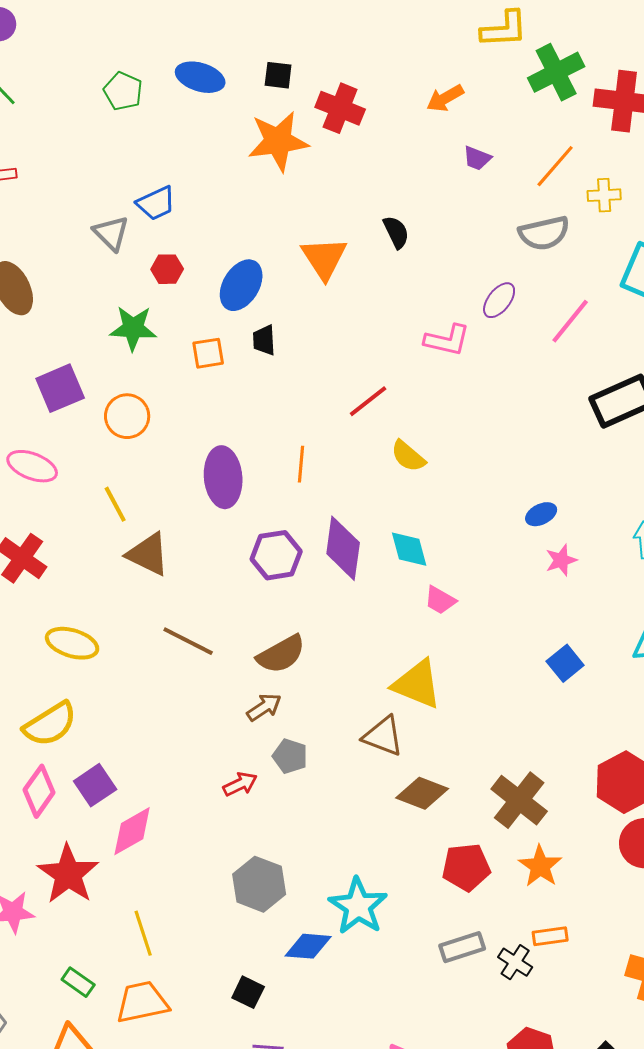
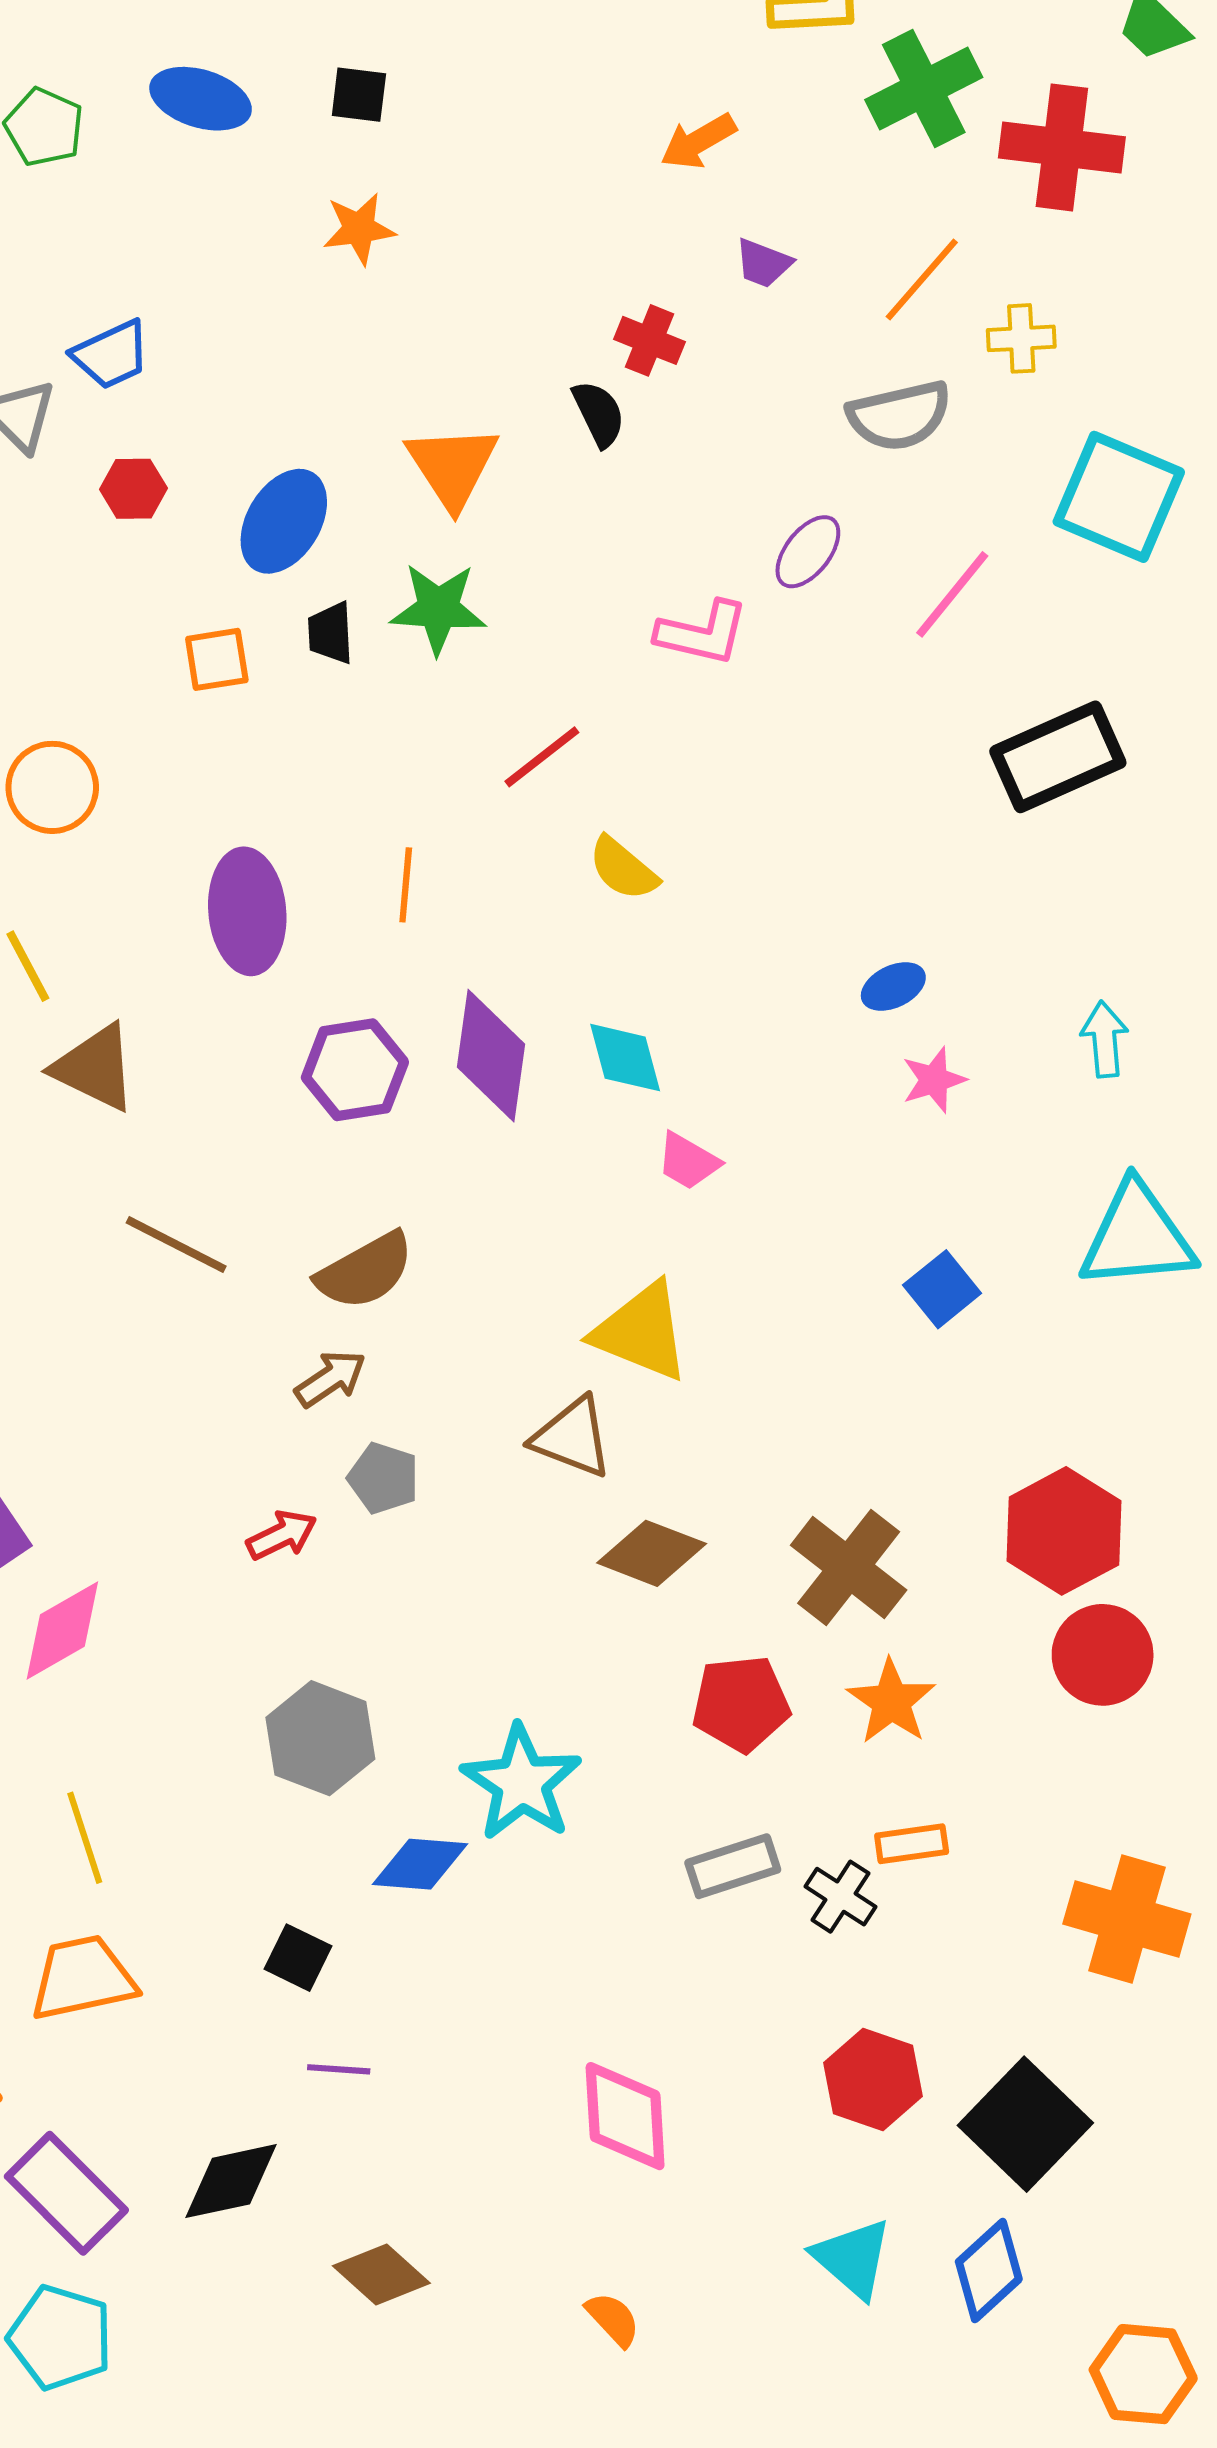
red cross: (340, 108) -> (649, 340), moved, size x0.7
orange star: (278, 141) -> (359, 229), size x0.6
green star: (133, 328) -> (438, 609), moved

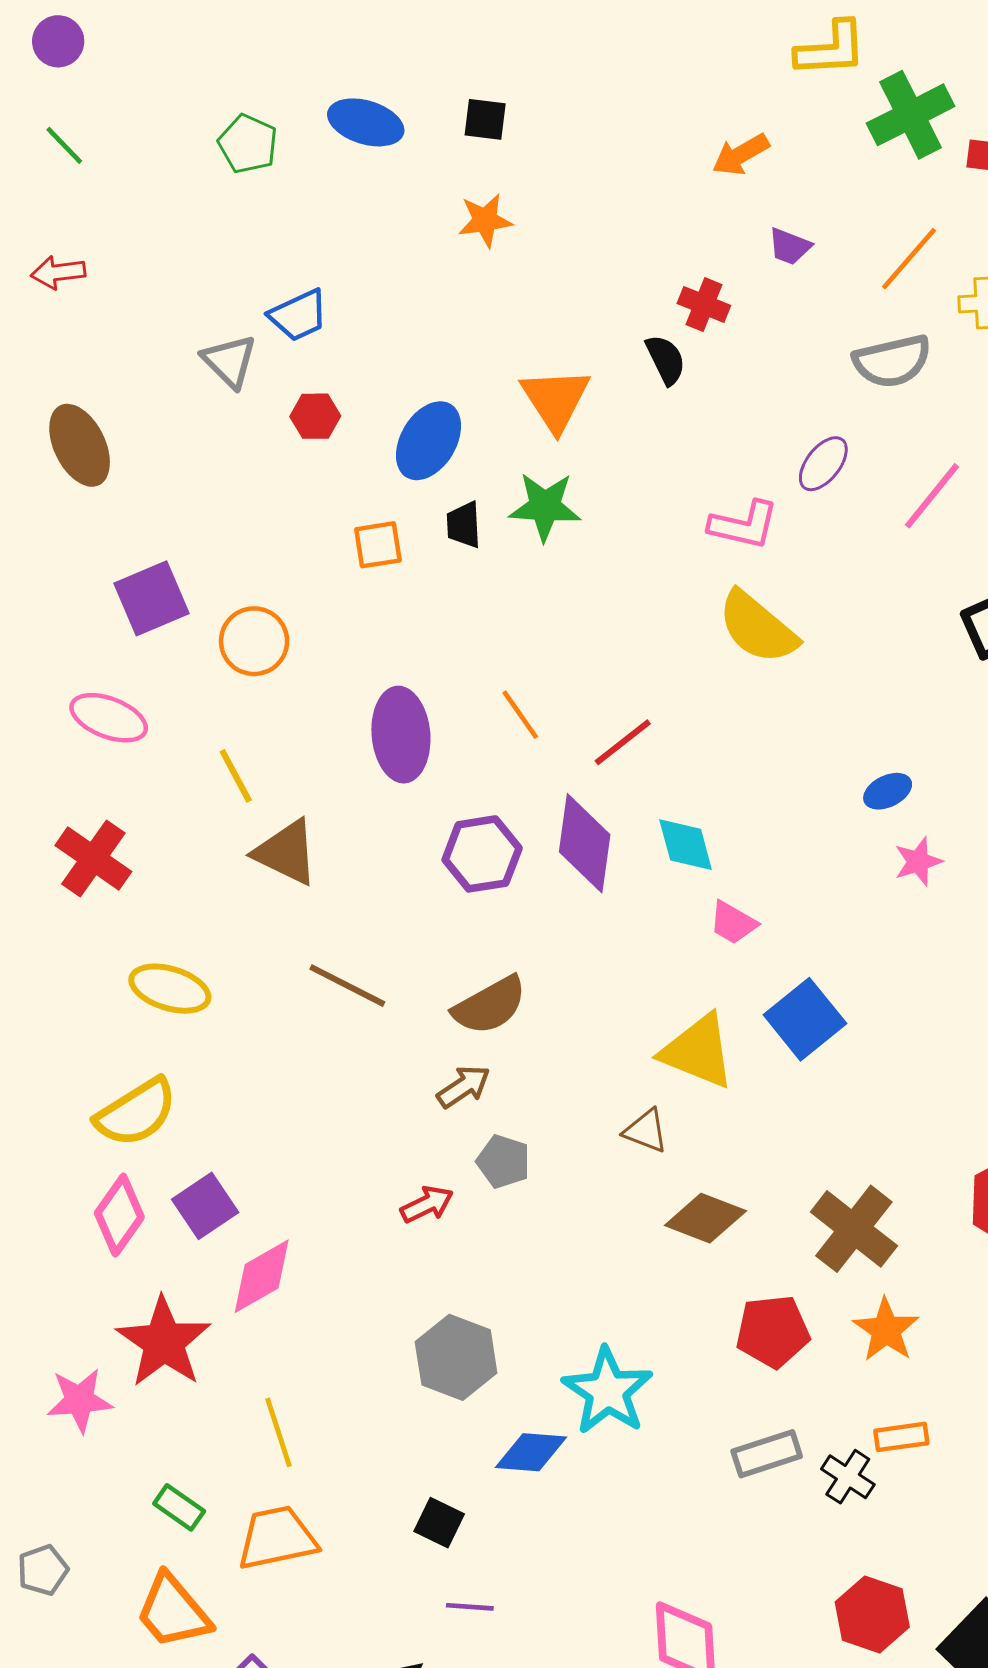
red line: (542, 757) -> (623, 742), moved
yellow semicircle: (623, 869) -> (758, 627), moved, size x1.5
orange line: (406, 885) -> (520, 715), turned -40
blue square: (942, 1289) -> (805, 1019), moved, size x1.4
brown triangle: (572, 1438) -> (646, 1131), size x0.7

